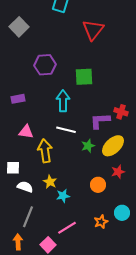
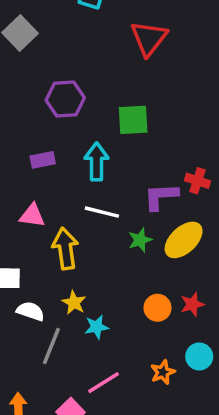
purple rectangle: (18, 99) -> (43, 160), moved
red star: (118, 172) -> (192, 304), moved
gray line: (28, 217) -> (51, 346), moved

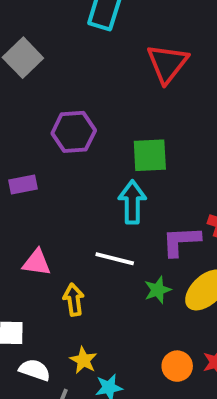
purple rectangle: (43, 160) -> (23, 185), moved
cyan arrow: (97, 162) -> (132, 202), moved
yellow arrow: (65, 249) -> (74, 300), size x0.7

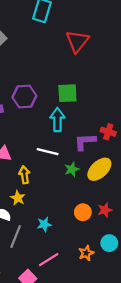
purple hexagon: (74, 132) -> (24, 96), moved
yellow star: (83, 360) -> (18, 198), moved

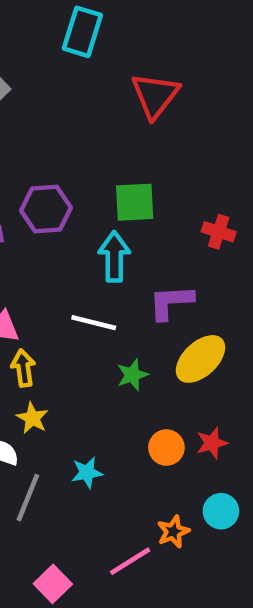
red cross: (108, 132) -> (219, 232), moved
green star: (72, 169) -> (132, 375), moved
yellow arrow: (24, 175) -> (23, 368), moved
pink line: (49, 260) -> (130, 561), moved

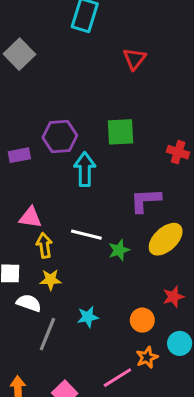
red triangle: (155, 95) -> (135, 59), size x0.7
cyan arrow: (114, 257) -> (85, 169), moved
white line: (94, 323) -> (86, 235), moved
yellow star: (32, 418) -> (51, 280), turned -30
orange circle: (166, 448) -> (142, 320), moved

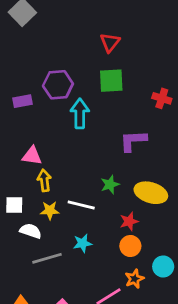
red triangle: (135, 59) -> (110, 42), moved
white line: (86, 235) -> (81, 205), moved
yellow ellipse: (166, 239) -> (151, 193), moved, turned 60
red star: (173, 297) -> (129, 221), moved
gray line: (47, 334) -> (47, 258), turned 52

